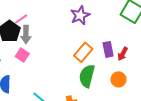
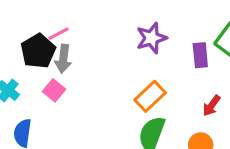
purple rectangle: (108, 49) -> (200, 55), moved

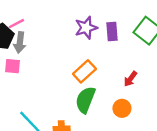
purple rectangle: (200, 55) -> (112, 31), moved
pink square: (54, 90) -> (12, 66), turned -35

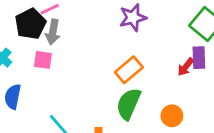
purple rectangle: (112, 31) -> (199, 58), moved
red arrow: (130, 79) -> (186, 67), moved

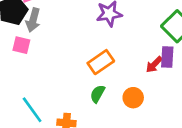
green semicircle: (129, 104) -> (97, 94), size x0.6
orange circle: (172, 116) -> (133, 98), moved

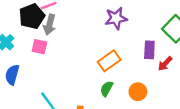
purple rectangle: (167, 57) -> (149, 50), moved
red arrow: (154, 64) -> (165, 64), moved

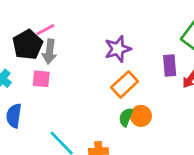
purple star: (116, 18) -> (118, 49), moved
orange circle: (138, 92) -> (141, 116), moved

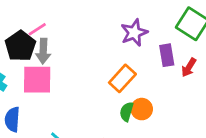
purple star: (118, 49) -> (134, 33), moved
pink square: (41, 79) -> (37, 80), size x1.6

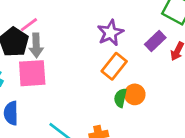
purple star: (134, 33) -> (110, 33), moved
purple rectangle: (167, 55) -> (155, 41), turned 60

